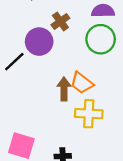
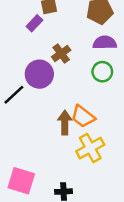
green circle: (101, 39) -> (102, 72), size x0.7
yellow cross: (89, 114) -> (90, 148), turned -32

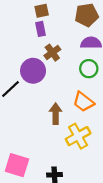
purple rectangle: (34, 23) -> (41, 29), moved, turned -56
orange trapezoid: (83, 116) -> (83, 102), moved

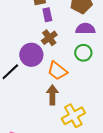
purple rectangle: (41, 29) -> (47, 15), moved
orange trapezoid: (83, 102) -> (57, 71), moved

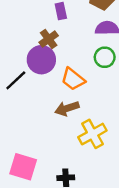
brown cross: (49, 38) -> (49, 39), moved
brown arrow: (52, 95) -> (67, 108), turned -108

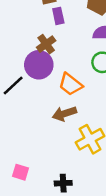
pink square: (23, 167) -> (20, 172), size x0.6

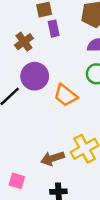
brown cross: (46, 44) -> (24, 42), moved
brown arrow: (64, 114) -> (52, 158), moved

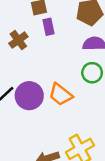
purple circle: (35, 76) -> (29, 96), moved

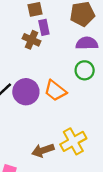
brown cross: (18, 40) -> (32, 40), moved, turned -30

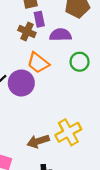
purple semicircle: (87, 43) -> (61, 35), moved
orange trapezoid: (55, 91) -> (38, 63), moved

